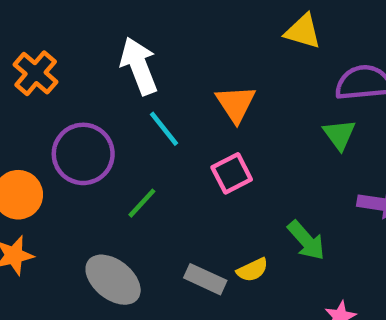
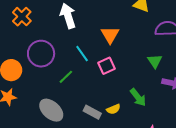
cyan line: (164, 129) -> (82, 54), moved
green triangle: (339, 135) -> (155, 61), moved

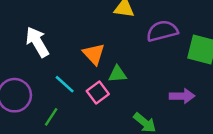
green triangle: (155, 61) -> (117, 74), moved, turned -49

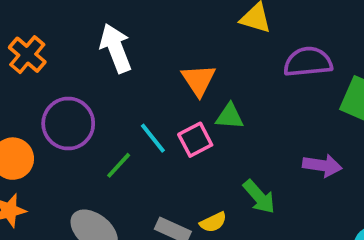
cyan line: (65, 84) -> (153, 138), moved

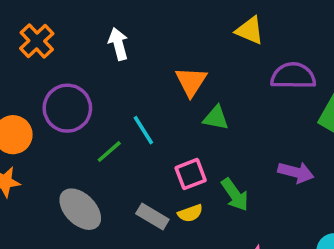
white arrow: (116, 48) -> (118, 44), size x0.7
pink square: (195, 140) -> (191, 174), moved

